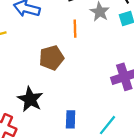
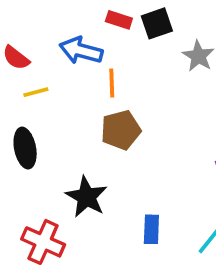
orange line: (75, 29) -> (112, 83), moved

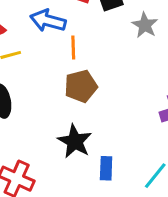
black star: (86, 197) -> (75, 141), moved

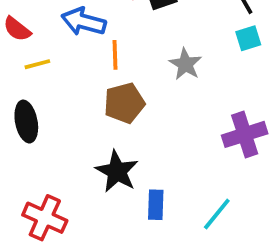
gray star: (145, 25) -> (185, 64), moved

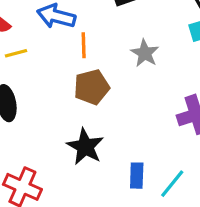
blue rectangle: (156, 205) -> (137, 176), moved

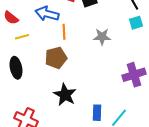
gray star: (145, 53) -> (102, 37), turned -30
brown pentagon: (92, 87) -> (56, 58), moved

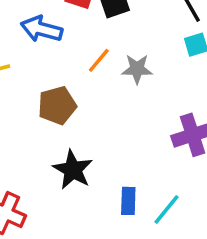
orange line: (64, 32) -> (99, 60), moved, turned 42

